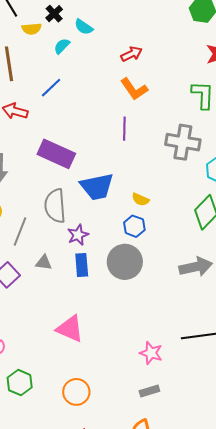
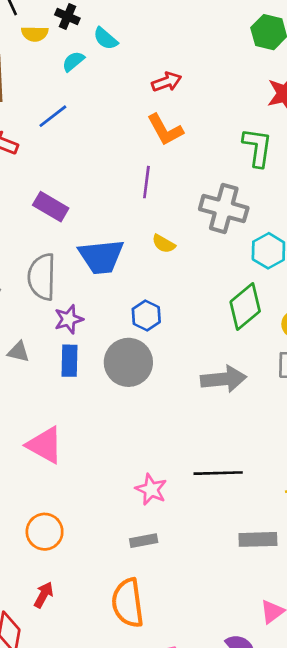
black cross: (54, 14) -> (67, 17), turned -30
purple rectangle: (56, 154) -> (51, 207), size x0.7
yellow semicircle: (140, 199) -> (164, 244), moved

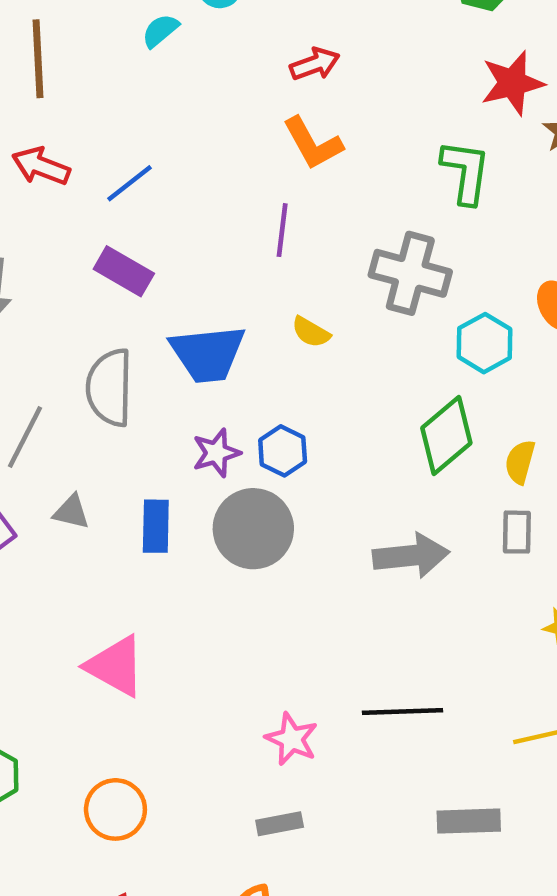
blue line: (53, 116) -> (129, 183), moved
purple star: (69, 319) -> (216, 453), moved

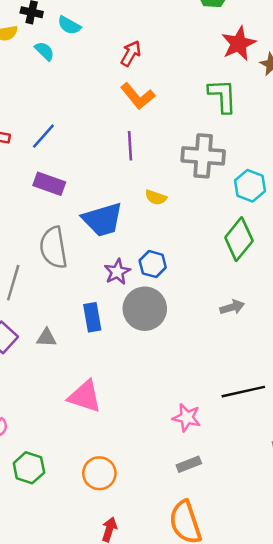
cyan semicircle: (160, 31) -> (44, 51), turned 95
red arrow: (315, 64) -> (131, 53), turned -30
gray triangle: (71, 512) -> (46, 338), moved
gray arrow: (411, 556) -> (232, 307), size x0.6

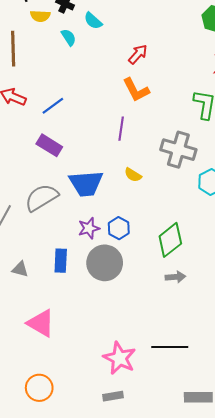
green diamond: (239, 239) -> (170, 240), moved
gray semicircle: (53, 248) -> (41, 198), turned 56
pink star: (187, 418) -> (119, 358), size x1.4

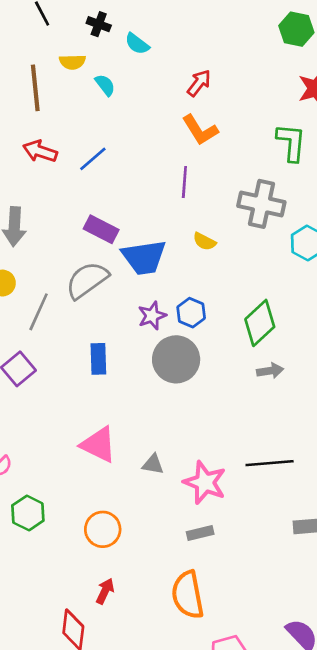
yellow semicircle: (40, 16) -> (72, 62), moved
cyan semicircle: (69, 37) -> (105, 85), moved
purple rectangle: (49, 145) -> (101, 229), moved
blue rectangle: (61, 261) -> (98, 359), moved
gray triangle: (20, 269) -> (153, 464), moved

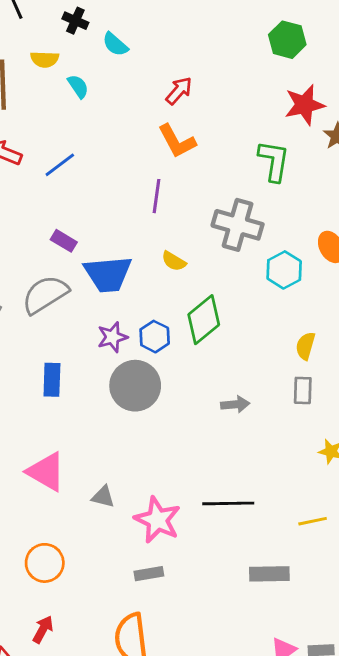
purple rectangle: (101, 229) -> (64, 241), size x0.7
green diamond: (260, 323) -> (204, 320), moved

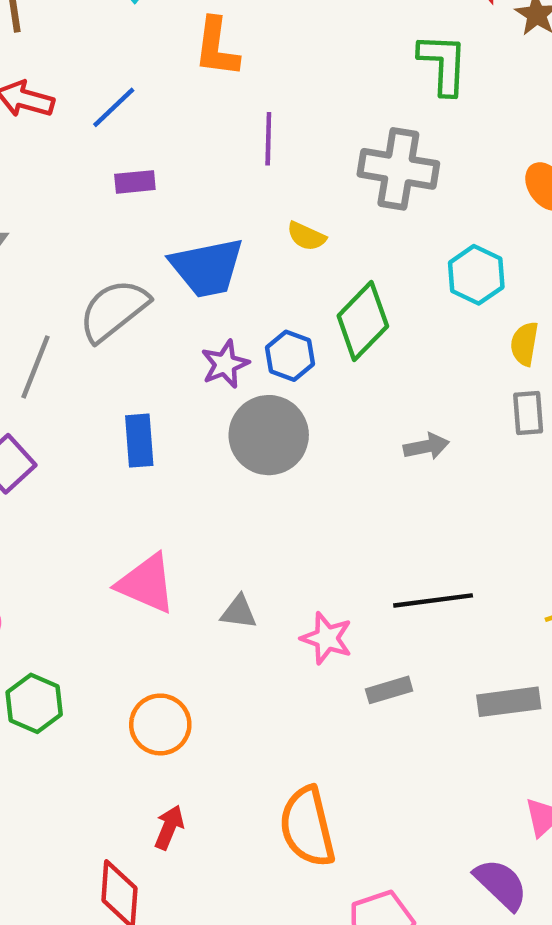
orange L-shape: (177, 141) -> (217, 47), moved, turned 42
purple rectangle: (64, 241) -> (135, 182), moved, turned -30
cyan hexagon: (284, 270) -> (476, 275), moved
pink star: (157, 520) -> (327, 638), size x0.7
gray rectangle: (149, 574) -> (389, 690), moved

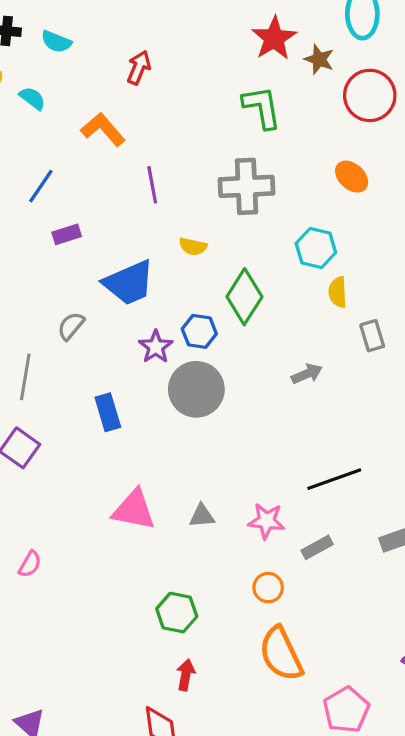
orange L-shape: (217, 47) -> (103, 129), turned 144
gray semicircle: (114, 310) -> (71, 326), size x0.6
yellow semicircle: (524, 344) -> (338, 292), moved
green hexagon: (34, 703) -> (177, 613), moved
orange circle: (160, 724) -> (268, 588), moved, size x0.7

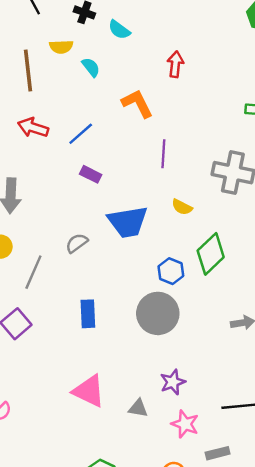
red arrow: (139, 68) -> (175, 64), turned -30
purple rectangle: (67, 234) -> (91, 174), turned 30
purple star: (156, 347) -> (173, 382), moved

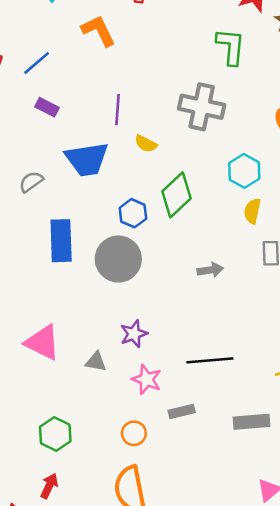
purple line: (163, 154) -> (118, 110), moved
blue rectangle: (88, 314) -> (61, 241), moved, size x1.4

